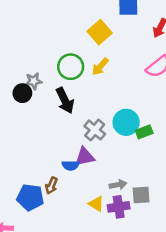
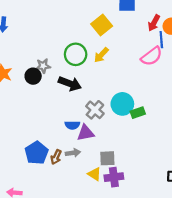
black arrow: (65, 101) -> (70, 84), turned -45
blue semicircle: (71, 165) -> (72, 125), moved
gray arrow: (118, 185) -> (73, 153), moved
gray square: (141, 195) -> (107, 158), moved
blue pentagon: (30, 197) -> (37, 153), moved, turned 30

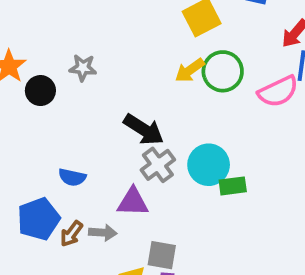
green circle: (76, 54) -> (223, 71), moved
black circle: (33, 76) -> (40, 91), moved
black arrow: (70, 84) -> (144, 130), moved
blue semicircle: (72, 125) -> (72, 177), moved

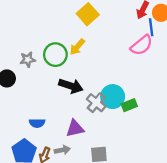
yellow arrow: (190, 70) -> (77, 47), moved
green circle: (223, 71) -> (55, 55), moved
gray cross: (158, 165) -> (96, 103), moved

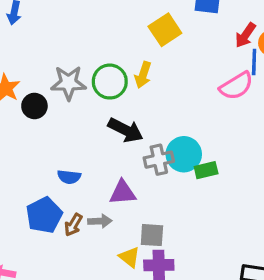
yellow arrow: (77, 47) -> (143, 75), turned -30
gray star: (28, 60) -> (69, 83), size x1.5
gray cross: (96, 103) -> (159, 160), turned 30

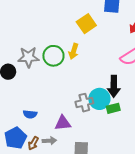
black arrow: (126, 130) -> (114, 86), moved, turned 65

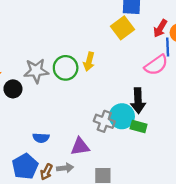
yellow square: (86, 24) -> (123, 28), moved
gray cross: (84, 103) -> (104, 121), turned 36
green rectangle: (113, 108) -> (139, 127), turned 32

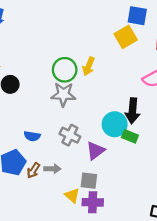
gray star: (36, 71) -> (63, 94), moved
gray cross: (104, 121) -> (70, 135), moved
purple triangle: (80, 146) -> (95, 151), moved, turned -36

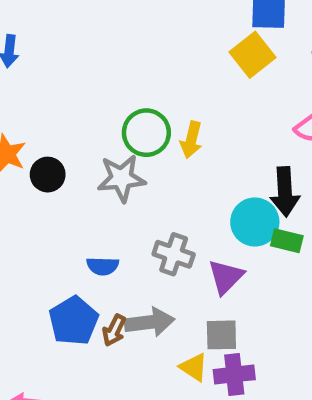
yellow arrow: (89, 66) -> (191, 140), moved
gray star: (63, 94) -> (121, 178), moved
gray arrow: (52, 169) -> (150, 322), size x1.5

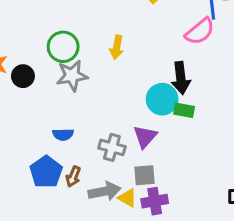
green circle: (146, 133) -> (63, 47), moved
gray cross: (174, 254) -> (112, 147), moved
gray arrow: (150, 322) -> (105, 191), moved

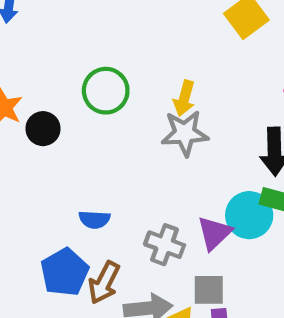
gray star: (72, 76) -> (185, 133), moved
cyan circle: (162, 99) -> (249, 215), moved
brown arrow: (73, 177) -> (104, 283), size x1.4

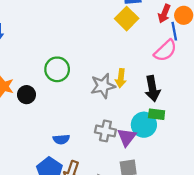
yellow arrow: (184, 98) -> (121, 78), moved
gray cross: (165, 245) -> (105, 131), moved

